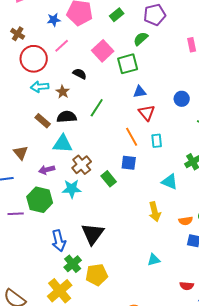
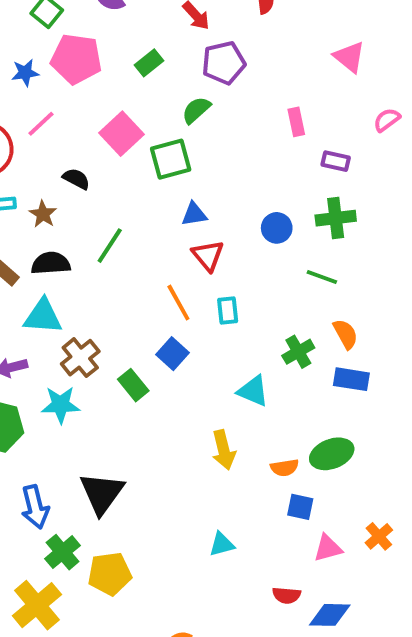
blue square: (129, 163) -> (173, 354), turned 35

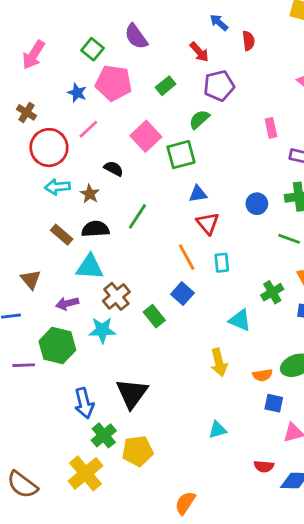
blue star: (25, 73) -> (77, 93), turned 30

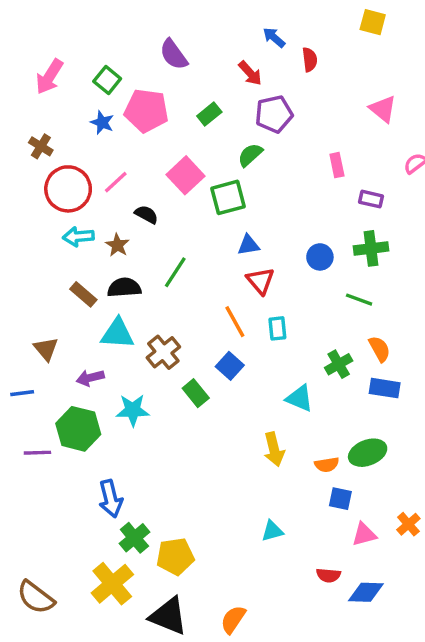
green square: (93, 49) -> (107, 80), moved
pink line: (88, 129) -> (116, 182), moved
brown cross: (116, 296) -> (163, 352), moved
black triangle: (132, 393) -> (168, 616), moved, turned -44

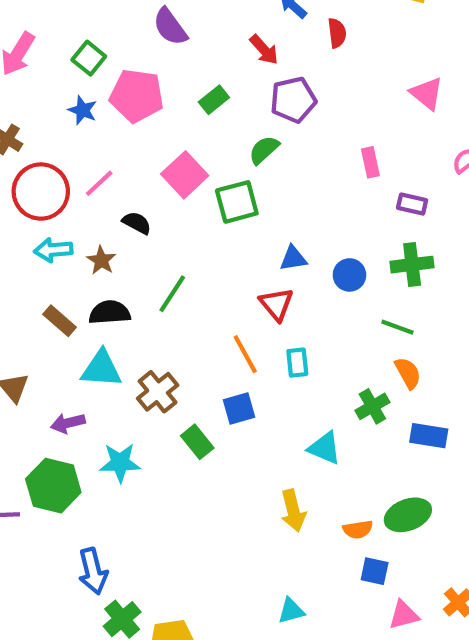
blue triangle: (248, 245) -> (293, 258), moved
orange semicircle: (379, 349) -> (408, 373), moved
blue square: (230, 366) -> (239, 408), turned 32

